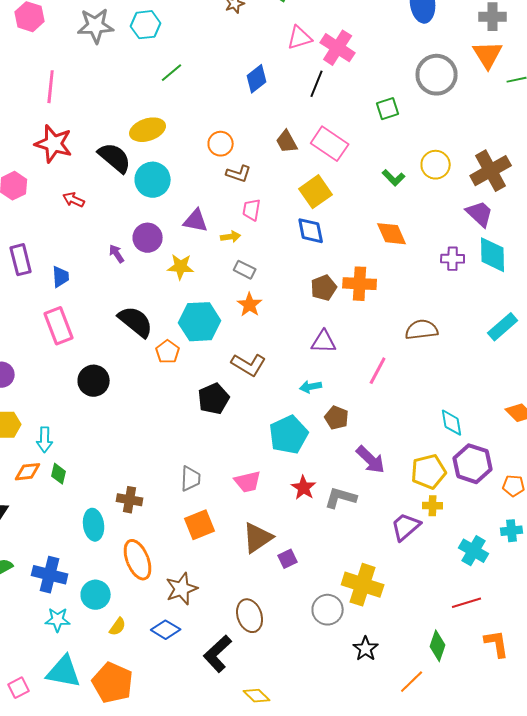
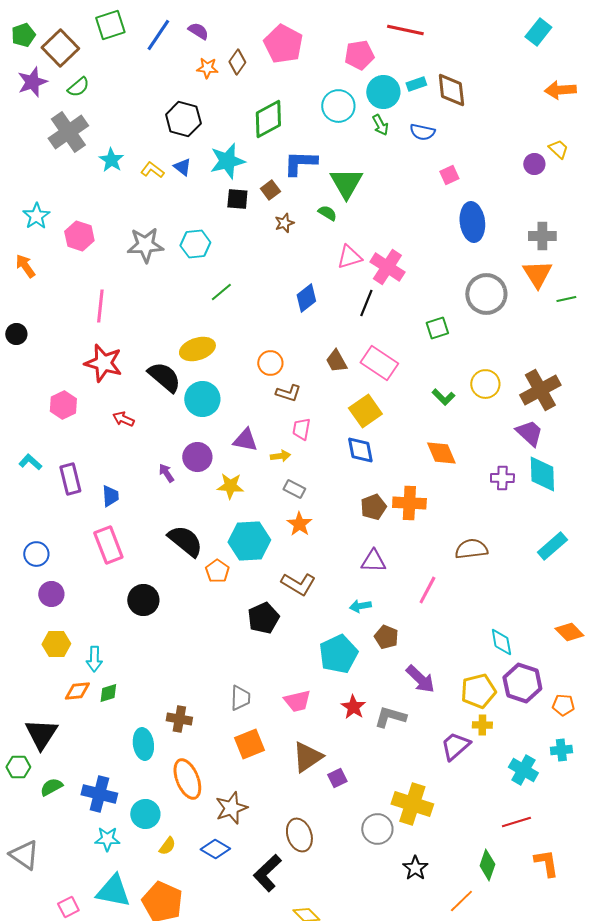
green diamond: (59, 474) -> (108, 693), turned 60

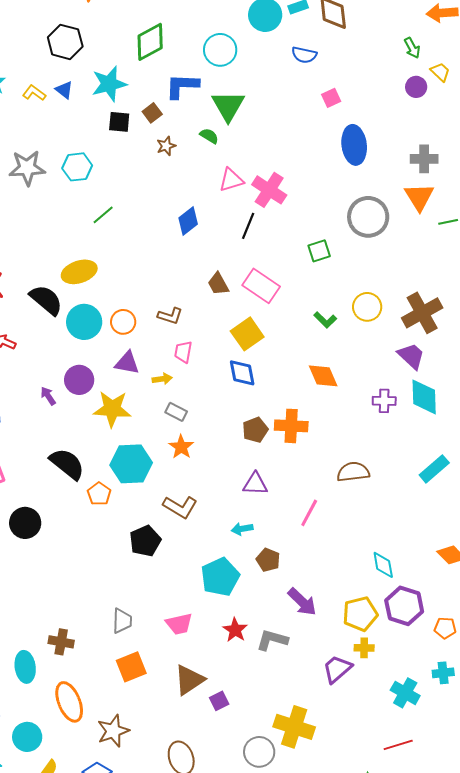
cyan circle: (338, 106) -> (220, 50), moved
green arrow: (380, 125) -> (412, 48), moved
orange circle: (270, 363) -> (123, 322), moved
yellow star: (230, 486) -> (112, 409), size x1.4

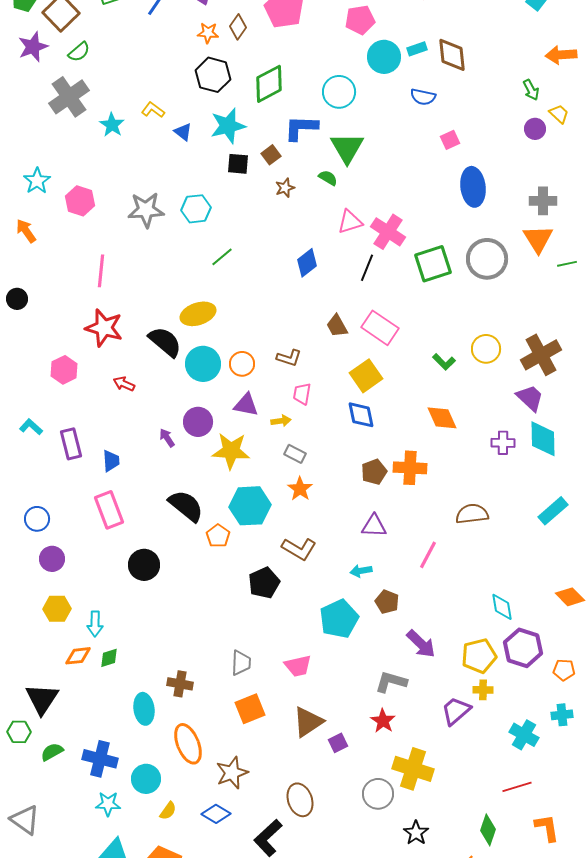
black hexagon: (65, 42) -> (213, 75), moved
yellow L-shape: (34, 93) -> (153, 110), moved
green square: (319, 251) -> (433, 264), moved, size x1.6
red star: (235, 630) -> (383, 721), moved

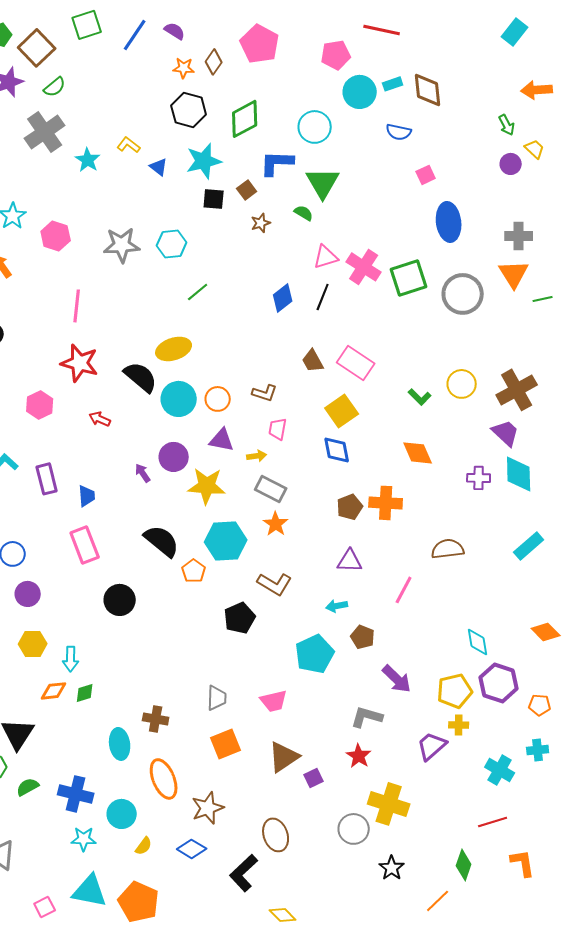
green square: (433, 264) -> (409, 278), moved
black line: (367, 268) -> (323, 297), moved
gray rectangle: (295, 454) -> (271, 489), size x1.4

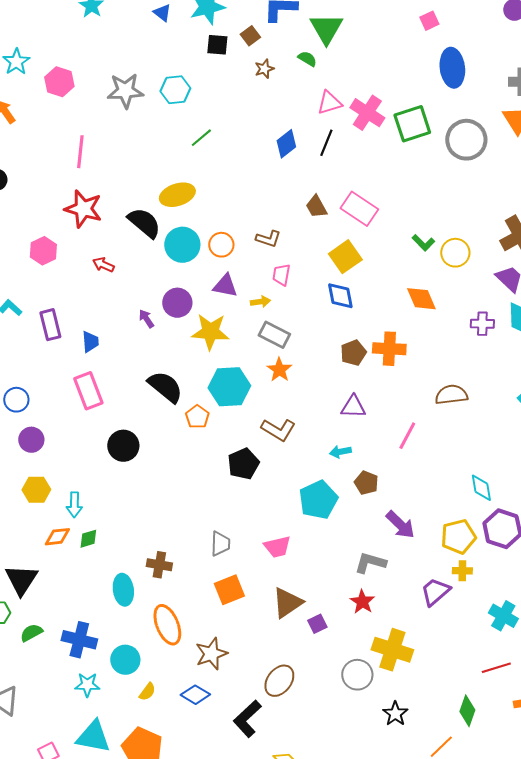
yellow circle: (462, 384) -> (455, 253), moved
brown ellipse: (276, 835) -> (279, 681), turned 56

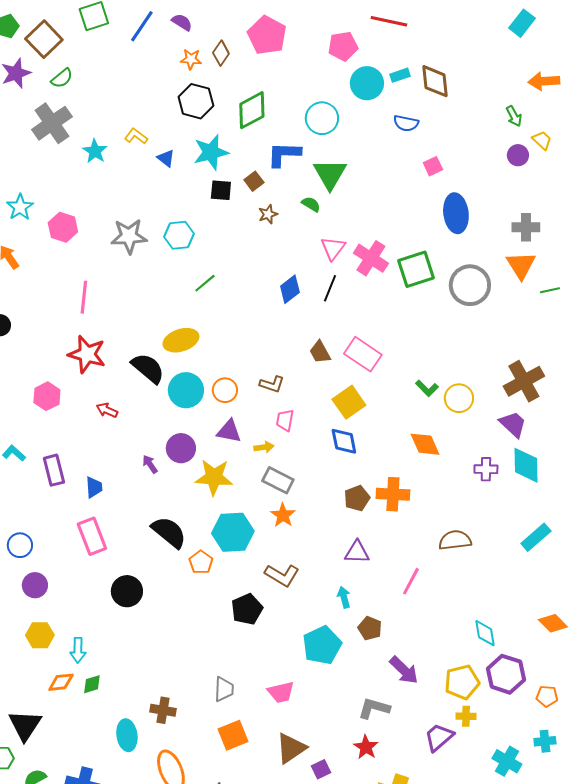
pink triangle: (329, 103) -> (333, 248), turned -36
cyan arrow: (340, 452) -> (344, 597), turned 85

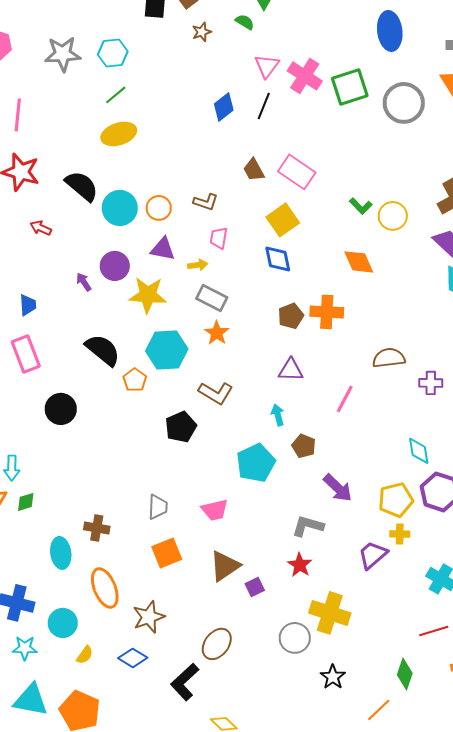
green line: (205, 283) -> (116, 95), moved
yellow ellipse: (181, 340) -> (119, 134), moved
purple cross: (486, 469) -> (431, 383), moved

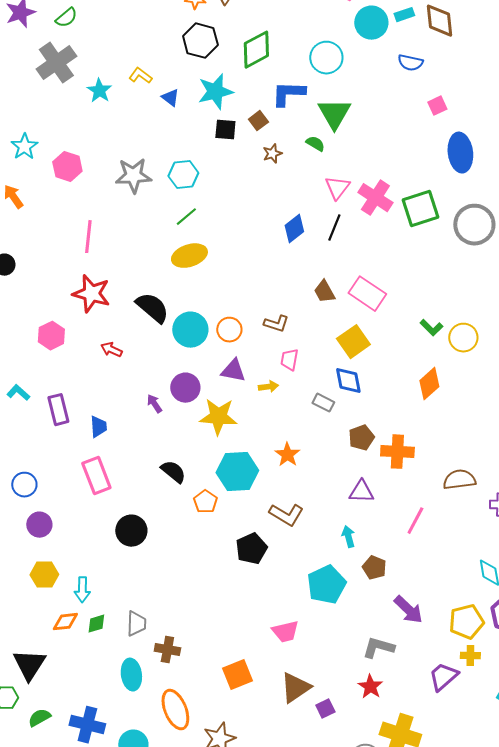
orange diamond: (359, 262) -> (429, 384), turned 72
gray rectangle: (212, 298) -> (323, 403), moved, size x0.7
orange cross: (327, 312) -> (397, 452), moved
black semicircle: (103, 350) -> (173, 472), size x0.7
gray trapezoid: (158, 507) -> (136, 624), moved

